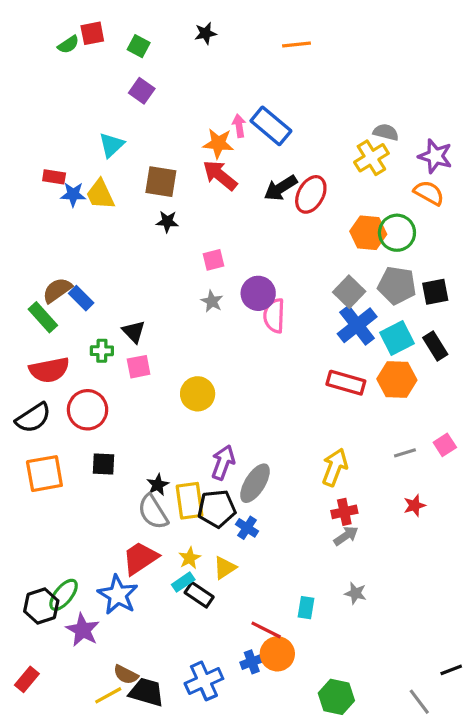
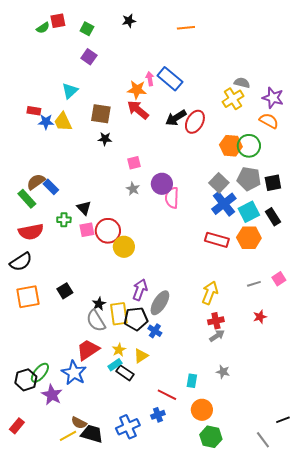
red circle: (88, 410) -> (108, 231), moved
black square: (103, 464) -> (65, 291), turned -35
orange circle: (277, 654) -> (202, 410), moved

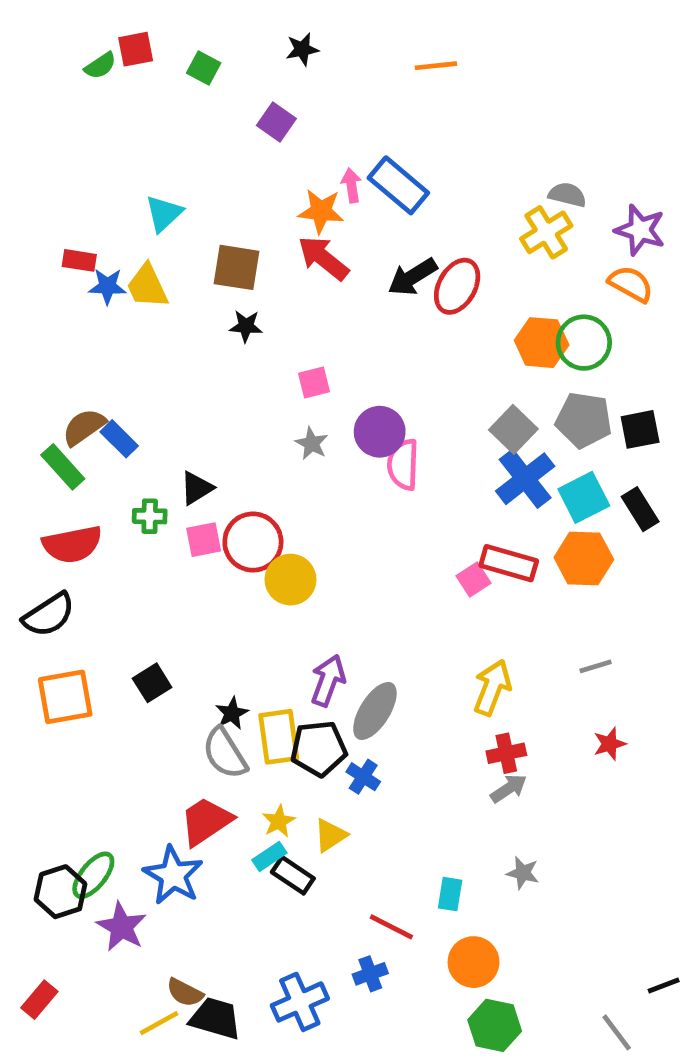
purple square: (89, 57) -> (276, 122), moved
black triangle: (84, 208) -> (197, 488), turned 42
pink square: (279, 279) -> (474, 580), moved

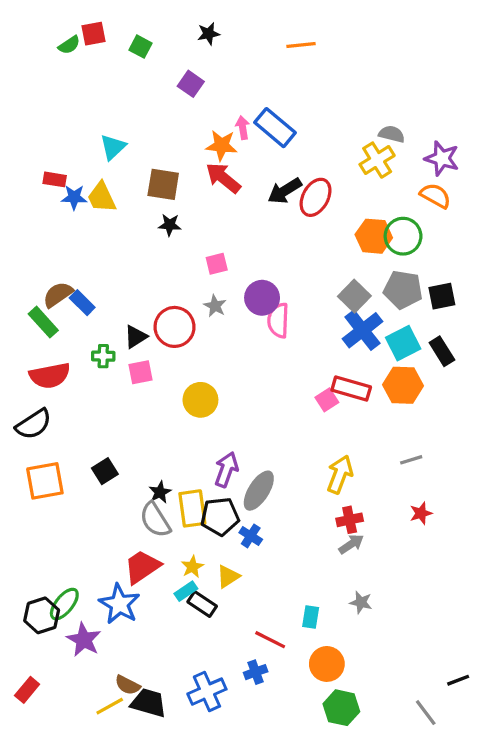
red circle: (253, 542) -> (175, 327), moved

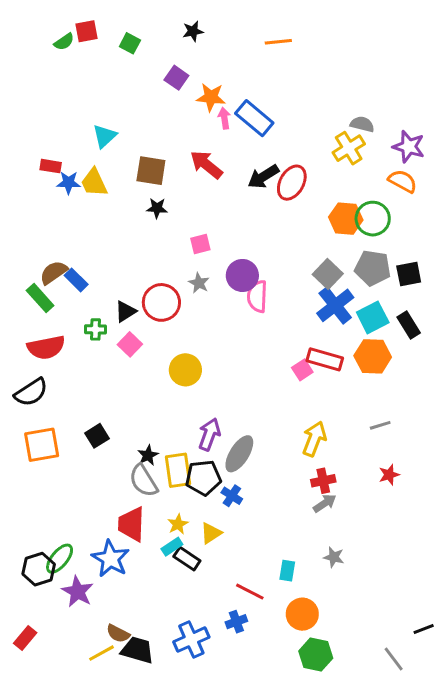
orange star: (222, 145) -> (211, 97), moved
pink square: (141, 372) -> (130, 344), turned -35
red trapezoid: (142, 567) -> (131, 524), turned -54

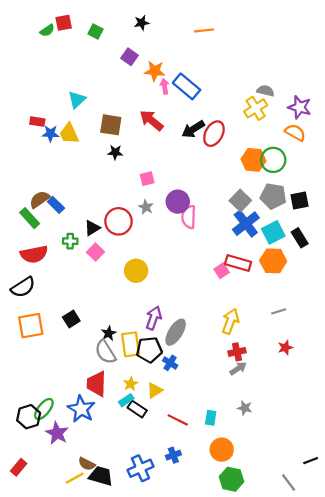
red line: (250, 592) -> (178, 420), moved

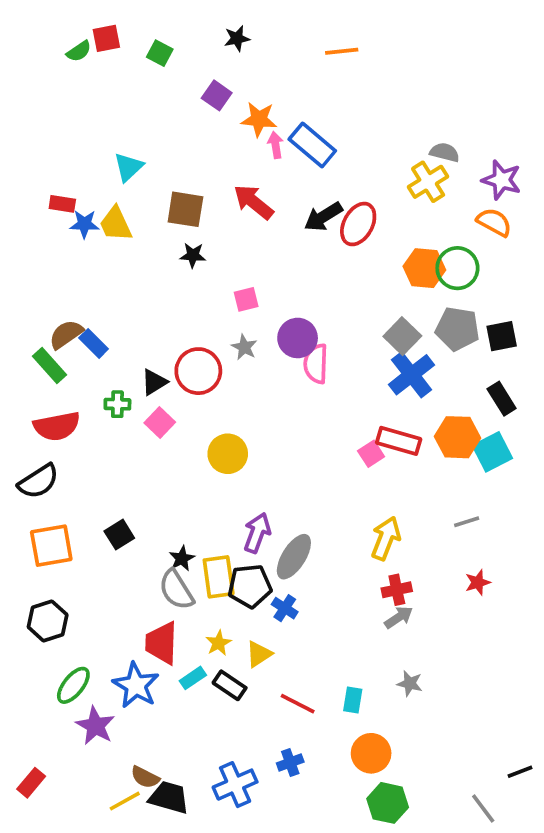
cyan square: (273, 232) -> (492, 452), moved
cyan rectangle: (126, 400) -> (193, 678), moved
black hexagon: (29, 417) -> (48, 621), moved

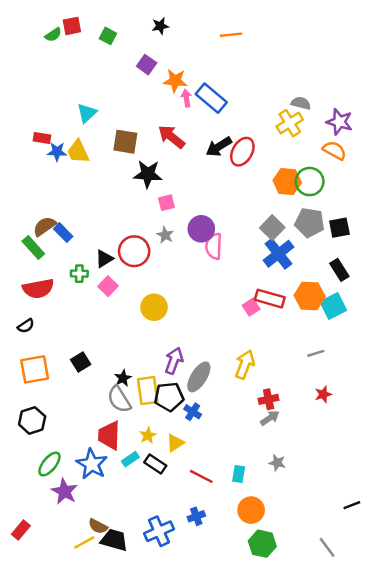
black star: (193, 255) -> (148, 174), moved, size x1.6
black semicircle: (38, 481) -> (26, 326), size x0.6
yellow arrow: (386, 538) -> (245, 364), moved
black line: (520, 772) -> (352, 505), moved

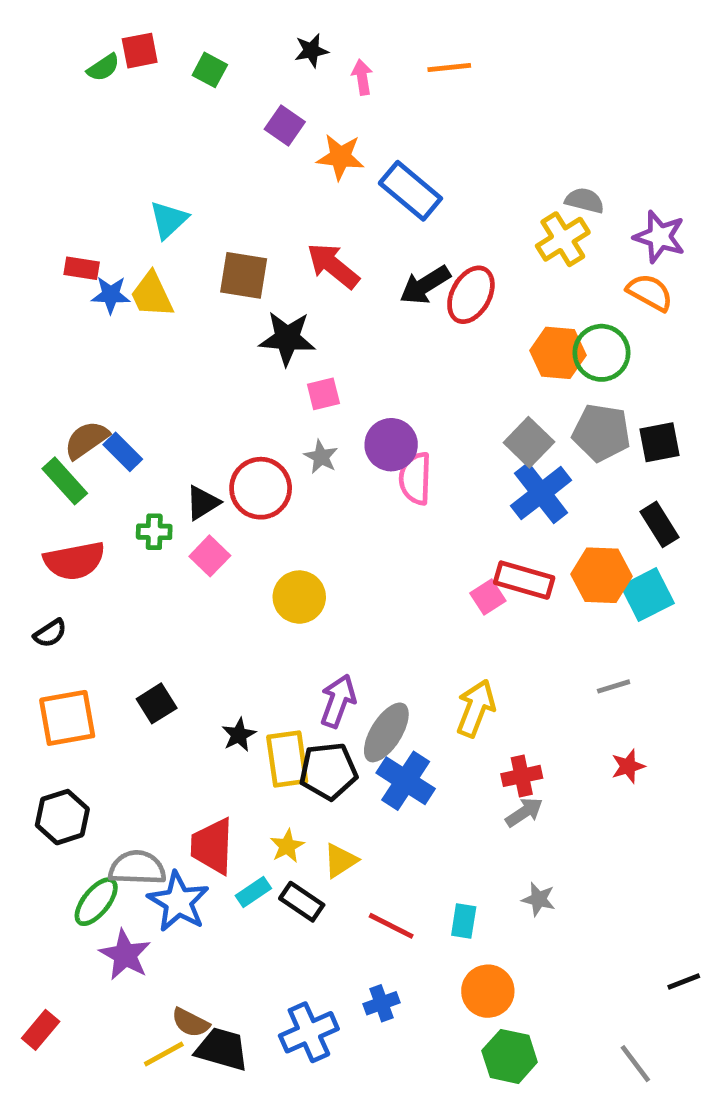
pink arrow: (186, 98) -> (362, 77), moved
gray semicircle: (119, 399) -> (137, 868), moved, turned 124
blue cross: (193, 412) -> (406, 781), moved, size x1.6

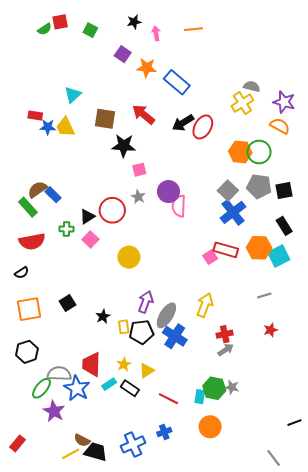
yellow rectangle: (287, 759) -> (124, 327), size x0.6
green hexagon: (510, 1056) -> (214, 388), moved

